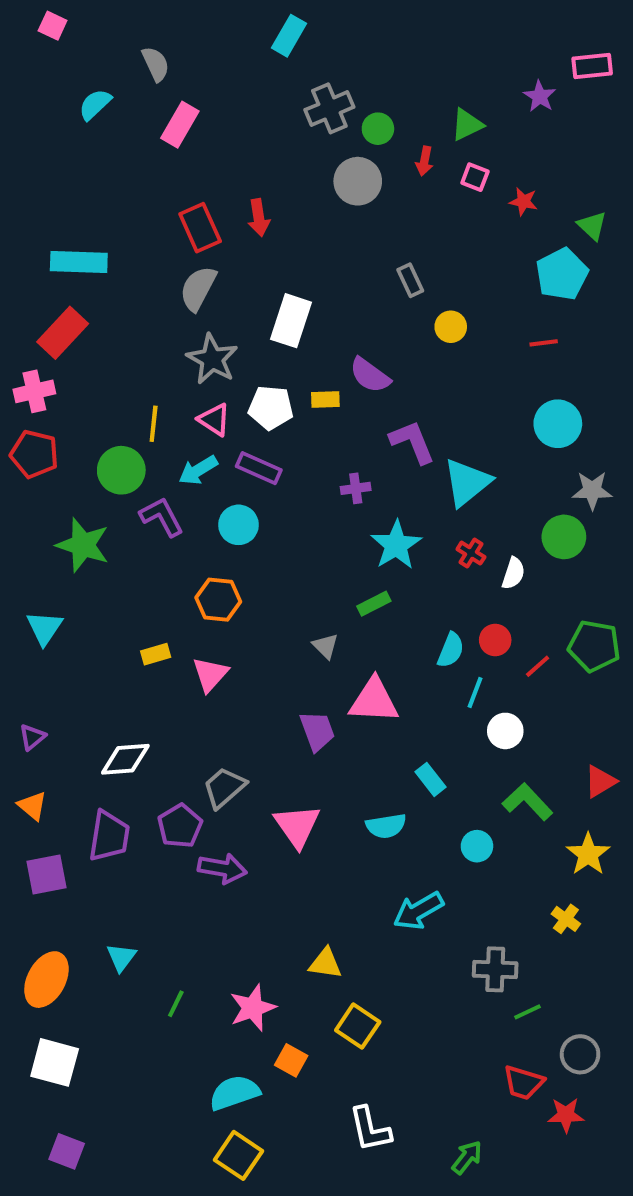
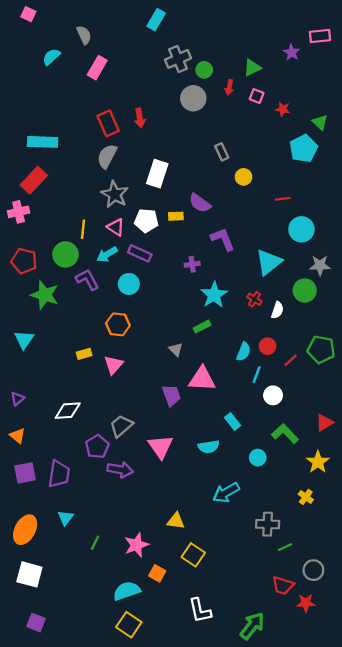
red line: (544, 343) -> (283, 199), moved
red pentagon: (34, 454) -> (24, 261), moved
cyan triangle: (467, 482) -> (269, 262), moved
purple trapezoid: (109, 836) -> (59, 474), moved
green arrow: (467, 1157) -> (252, 626), size x1.5

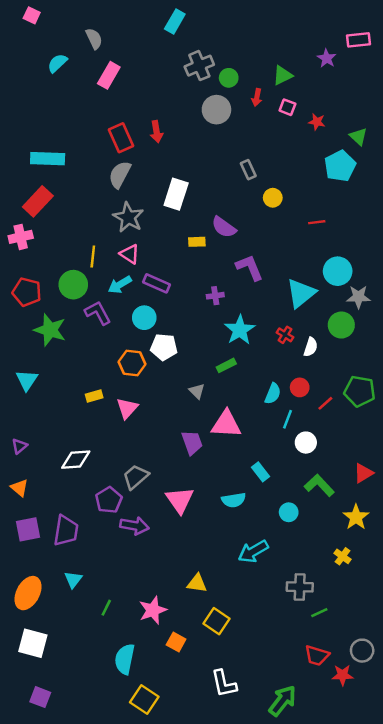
white pentagon: (146, 221) -> (164, 347), moved
cyan circle: (301, 229) -> (338, 271), moved
gray circle: (313, 570) -> (362, 651), moved
cyan semicircle: (127, 591) -> (125, 659), moved, turned -60

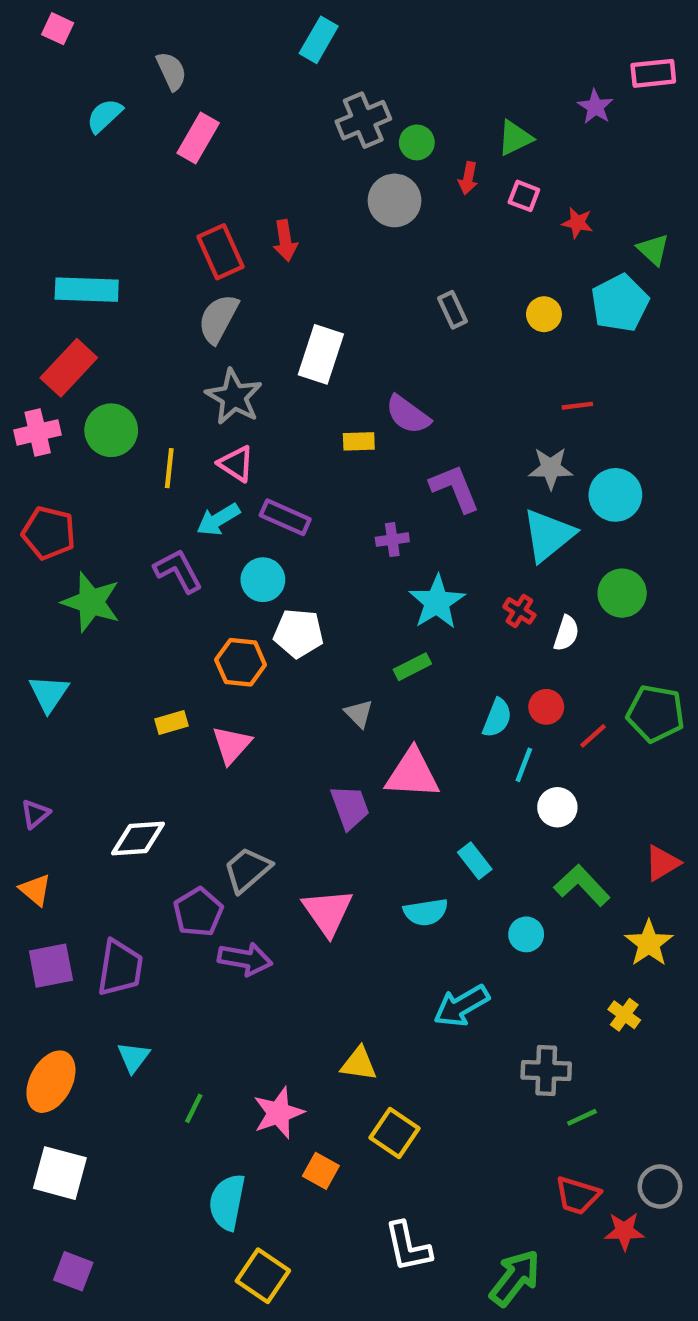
yellow circle: (273, 198) -> (544, 314), moved
green circle: (73, 285) -> (111, 430), moved
gray star: (358, 297) -> (551, 468), moved

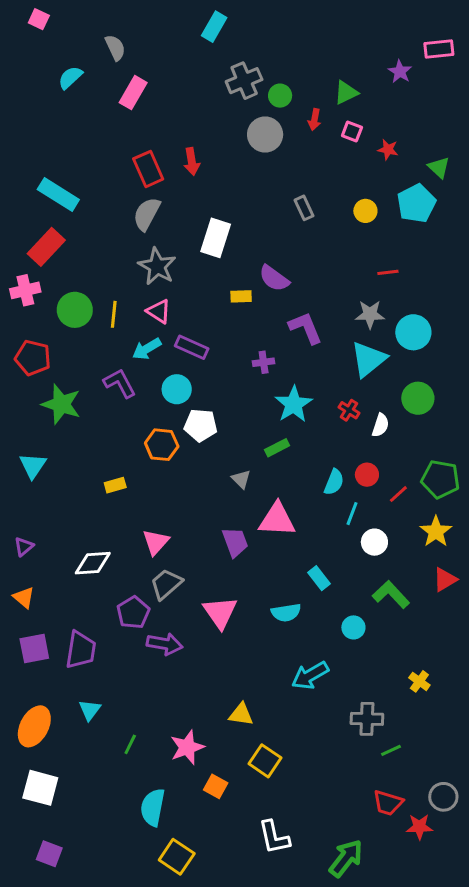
cyan rectangle: (87, 290) -> (58, 194), turned 30
green circle: (111, 430) -> (75, 310), moved
pink triangle: (232, 745) -> (156, 542), moved
yellow star: (649, 943) -> (436, 532), moved

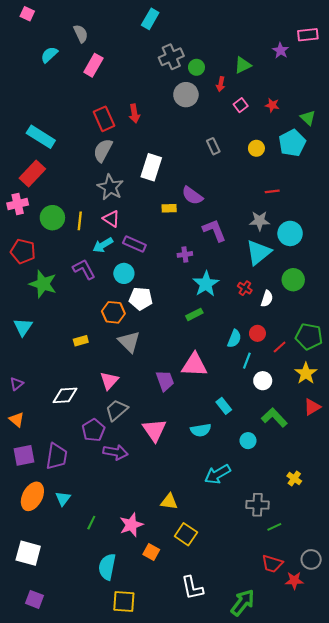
pink square: (352, 132) -> (241, 105), moved, turned 32
gray triangle: (241, 479) -> (129, 342), moved, size x1.6
orange ellipse: (34, 726) -> (32, 496), moved
yellow square: (177, 857) -> (124, 602), turned -30

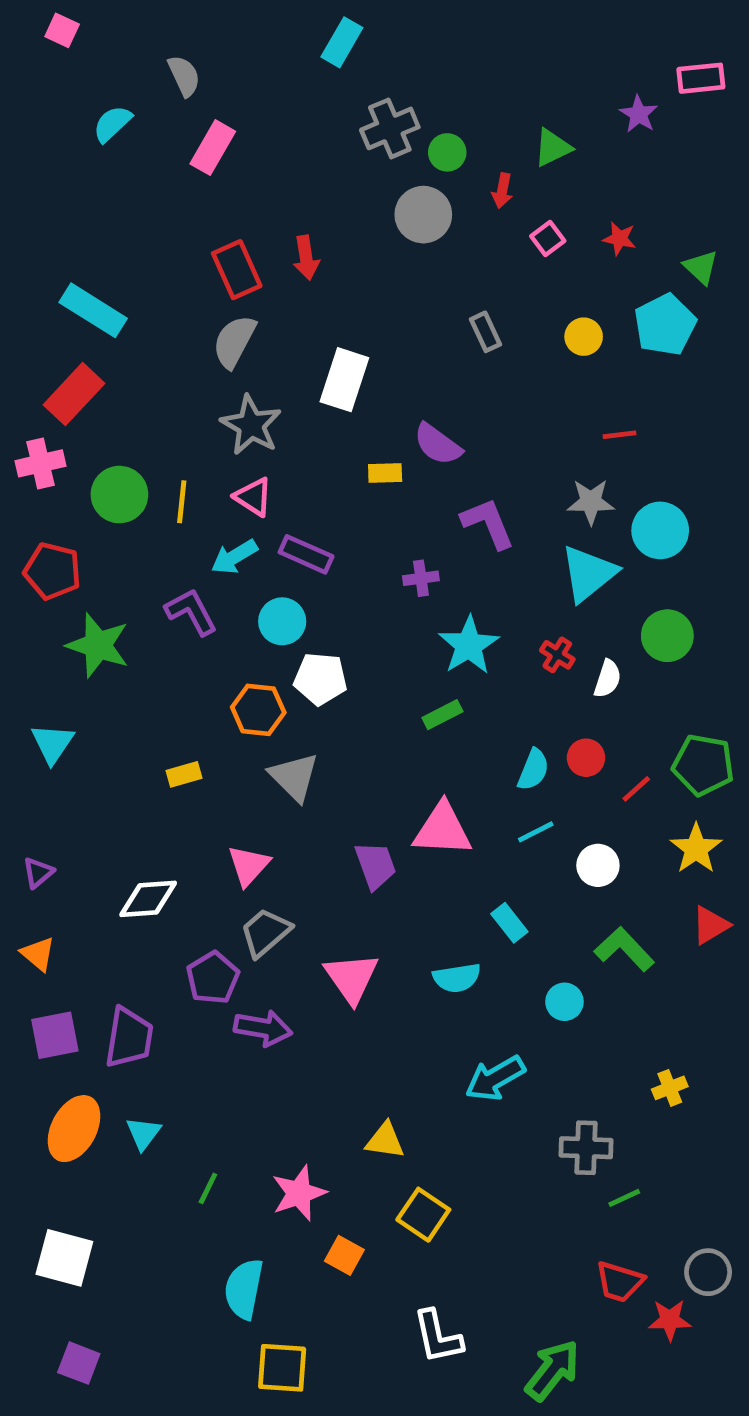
cyan line: (247, 361) -> (536, 832), moved, turned 42
yellow cross: (294, 478) -> (670, 1088), turned 32

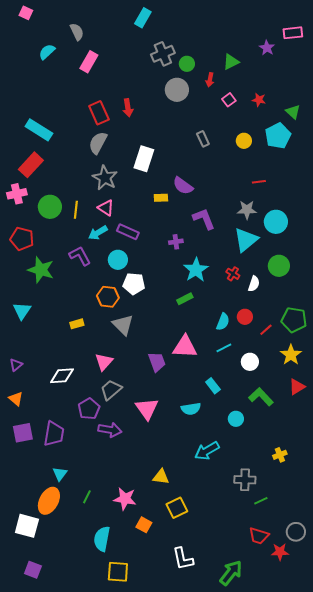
orange ellipse: (74, 1129) -> (49, 501), moved
pink star: (299, 1193) -> (125, 499), turned 30
yellow square: (423, 1215) -> (177, 508), turned 30

